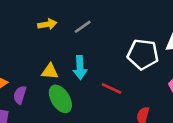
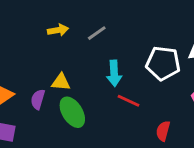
cyan arrow: (80, 67) -> (114, 73), moved
purple semicircle: (20, 95) -> (38, 99), moved

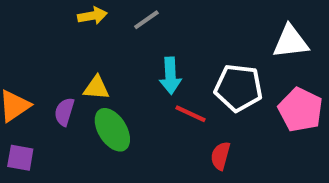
white pentagon: (163, 63) -> (238, 88), moved
red semicircle: (163, 131) -> (220, 156), moved

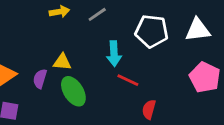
white pentagon: (238, 88) -> (152, 31), moved

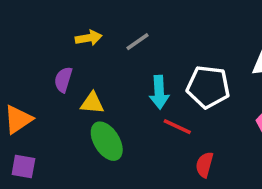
white pentagon: (152, 31) -> (208, 87), moved
purple semicircle: (40, 79) -> (63, 80), moved

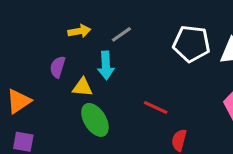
white pentagon: (208, 87) -> (191, 44), moved
cyan arrow: (159, 92) -> (106, 65), moved

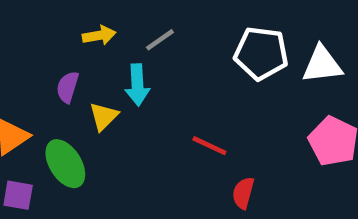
yellow triangle: (83, 87) -> (104, 116), turned -50
green ellipse: (95, 120) -> (65, 164), moved

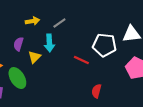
white pentagon: (261, 53) -> (104, 45), moved
red line: (209, 146) -> (81, 60), moved

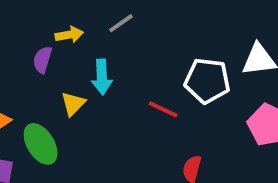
gray line: (59, 23) -> (121, 23), moved
purple semicircle: (18, 44) -> (42, 60), moved

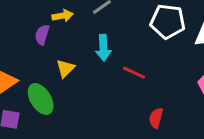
cyan arrow: (102, 77) -> (103, 48), moved
white pentagon: (207, 81) -> (168, 22), moved

